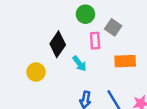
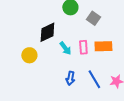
pink rectangle: (95, 41) -> (83, 47), moved
black diamond: (58, 44) -> (47, 32), turned 30

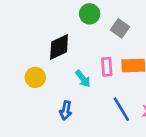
cyan arrow: (65, 48) -> (83, 79), moved
blue arrow: (70, 78) -> (66, 110), moved

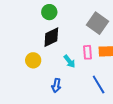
green circle: (90, 14) -> (49, 12), moved
gray square: (120, 28) -> (98, 23), size x1.5

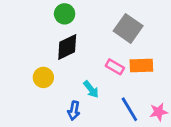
pink rectangle: (87, 52) -> (115, 67), turned -56
cyan arrow: (69, 61) -> (91, 89), moved

